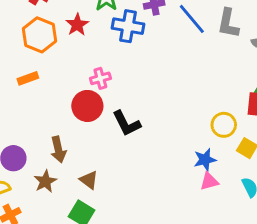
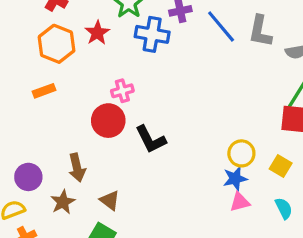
yellow circle: (224, 125) -> (241, 153), moved

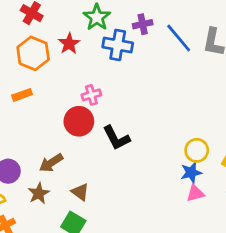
brown arrow: (77, 168) -> (51, 163), turned 70

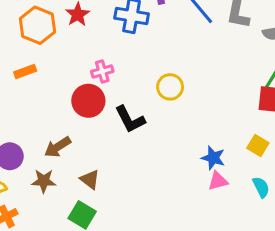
yellow circle: (197, 150) -> (170, 87), moved
blue star: (191, 173) -> (213, 158), turned 30
brown star: (39, 193) -> (44, 181), turned 30

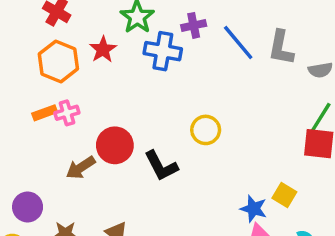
pink cross: (102, 71) -> (67, 113), moved
yellow square: (258, 145) -> (284, 195), moved
brown arrow: (58, 147) -> (81, 168), moved

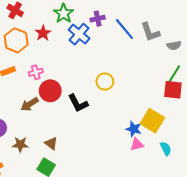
gray L-shape: (281, 48) -> (150, 32), turned -30
blue cross: (163, 51) -> (79, 34), turned 30
pink cross: (67, 113) -> (36, 72), moved
yellow square: (284, 195) -> (152, 121), size x1.6

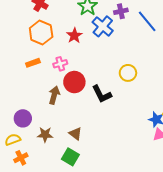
red star: (43, 33) -> (74, 36), moved
brown arrow: (30, 104) -> (54, 95), turned 138

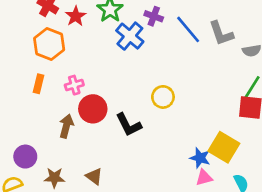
purple cross: (121, 11) -> (154, 16), turned 32
red star: (74, 36) -> (76, 16), moved
orange rectangle: (33, 63) -> (39, 84), turned -56

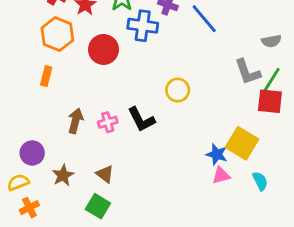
gray L-shape: (221, 33) -> (248, 72), moved
blue cross: (130, 36) -> (143, 26), turned -32
pink cross: (74, 85) -> (108, 122), moved
red circle: (93, 109) -> (104, 49), moved
brown star: (54, 178) -> (63, 175), turned -30

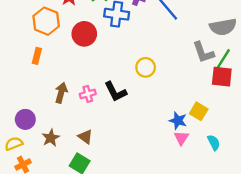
gray semicircle: (271, 41) -> (223, 27), size x1.6
yellow square: (242, 143) -> (199, 111), size x0.7
pink triangle: (221, 175) -> (181, 138), turned -42

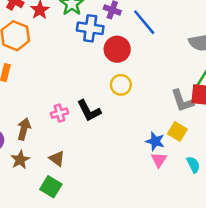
red circle: (84, 34) -> (117, 49), moved
gray L-shape: (203, 52) -> (182, 101), moved
brown arrow: (61, 93) -> (24, 129), moved

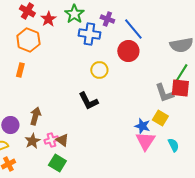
red circle: (117, 49) -> (128, 51), moved
yellow circle: (121, 85) -> (99, 70), moved
pink cross: (59, 113) -> (51, 140), moved
pink triangle: (159, 160) -> (145, 141), size x1.5

